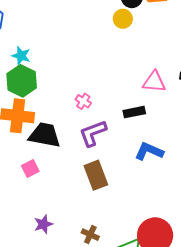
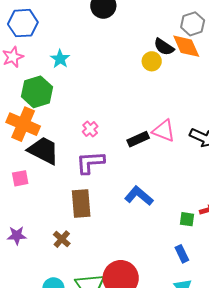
cyan star: (21, 56) -> (60, 59), moved
black rectangle: (134, 112) -> (138, 139), moved, turned -30
brown cross: (90, 235) -> (62, 239), moved

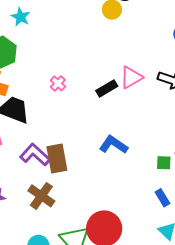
pink triangle: (164, 131) -> (131, 77), turned -45
purple L-shape: (90, 162) -> (35, 155), moved, turned 52
brown cross: (62, 239) -> (41, 196), size x1.5

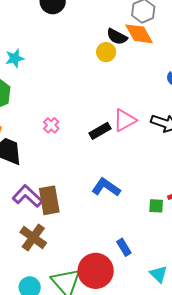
cyan star: (21, 17) -> (15, 58), turned 30
blue rectangle: (162, 198) -> (124, 247), moved

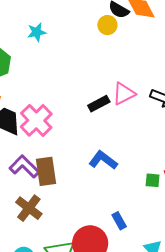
cyan star: (15, 58) -> (37, 32), moved
pink cross: (51, 125) -> (36, 120), moved, size x2.0

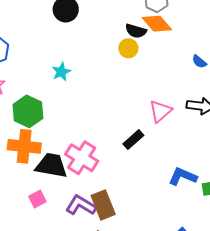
black rectangle: (99, 104) -> (133, 140), moved
blue L-shape: (103, 160) -> (183, 176), moved

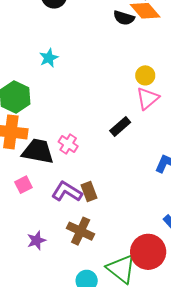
yellow circle: (128, 48) -> (145, 75), moved
pink cross: (82, 158) -> (68, 144), size x0.6
brown rectangle: (103, 205) -> (89, 192), size x0.7

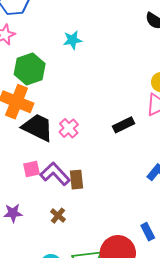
pink square: (23, 185) -> (31, 169), moved
brown cross: (81, 231) -> (58, 216), size x0.6

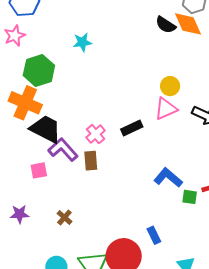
pink cross: (69, 128) -> (96, 134), moved
purple L-shape: (55, 174) -> (63, 150), moved
brown rectangle: (77, 180) -> (91, 161), moved

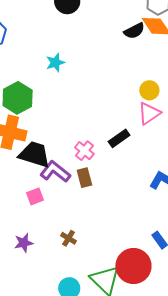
black semicircle: (166, 25) -> (134, 31), turned -50

